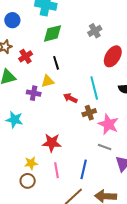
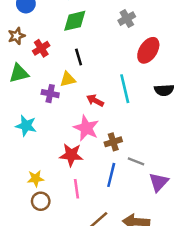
brown cross: (89, 113) -> (113, 142), moved
pink star: (108, 124) -> (86, 128), moved
yellow star: (31, 163) -> (36, 178), moved
blue line: (84, 169) -> (111, 175), moved

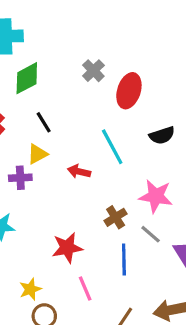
gray cross: (127, 19) -> (93, 71), moved
pink star: (86, 128) -> (156, 196), moved
gray line: (136, 161) -> (151, 234), turned 35

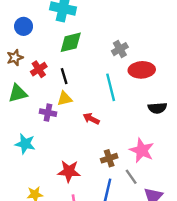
red ellipse: (129, 91) -> (142, 70), turned 55
black line: (44, 122) -> (64, 76), moved
cyan line: (112, 147) -> (111, 87), moved

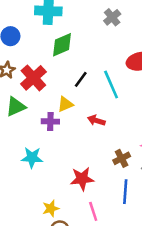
gray cross: (120, 49) -> (112, 17), moved
red cross: (39, 69) -> (33, 78), size x1.5
black line: (64, 76) -> (81, 79), moved, turned 63

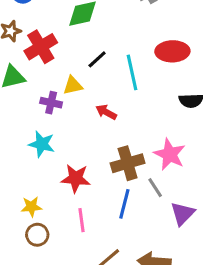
cyan star: (32, 158) -> (42, 144), moved
brown cross: (122, 158) -> (128, 163), size x1.5

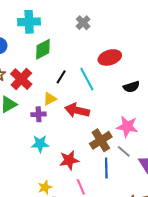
red arrow: (106, 112) -> (77, 110), size x1.6

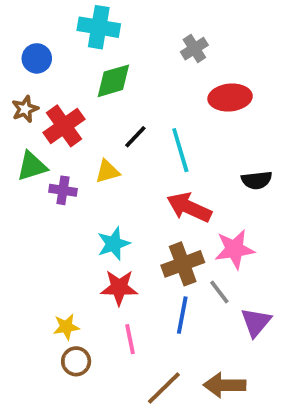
red ellipse: (110, 57) -> (230, 98), moved
red arrow: (77, 110) -> (189, 207), moved
purple cross: (39, 114) -> (63, 190), moved
pink star: (127, 127) -> (235, 249), turned -30
cyan star: (40, 144) -> (114, 244), moved, turned -30

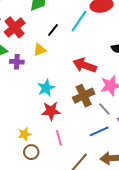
cyan line: (180, 150) -> (79, 21), moved, turned 55
blue line: (182, 315) -> (99, 131), moved, turned 60

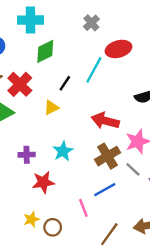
purple cross: (17, 62) -> (27, 155), moved
red star: (51, 111) -> (43, 182), moved
blue line: (99, 131) -> (105, 190), moved
yellow star: (25, 134) -> (31, 219), moved

